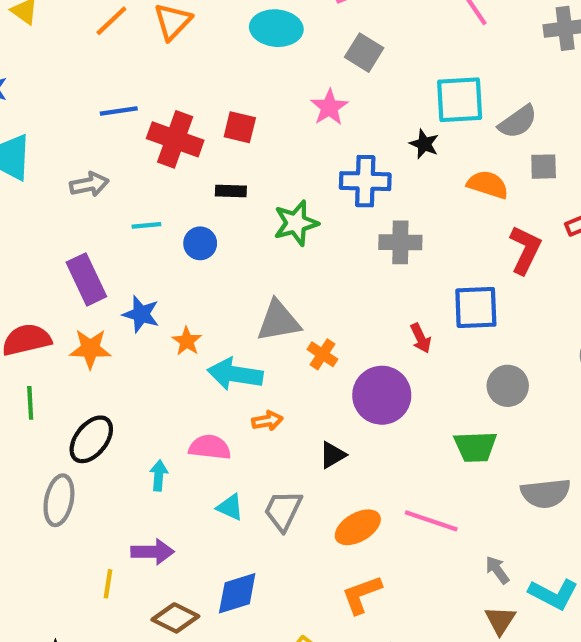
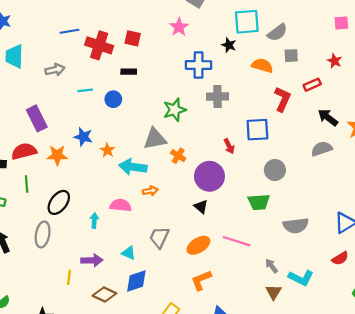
green star: (296, 223) -> (175, 110), moved
purple rectangle: (86, 279) -> (37, 118), moved
black triangle: (333, 455) -> (201, 207), moved, turned -48
cyan triangle: (230, 507) -> (129, 253), moved

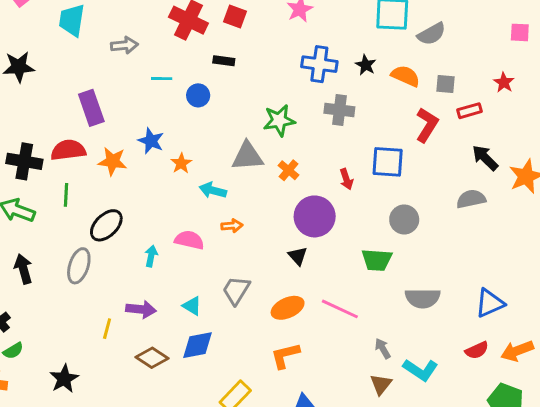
black star: (229, 45) -> (366, 65), moved
gray square: (291, 56) -> (445, 84), moved
orange cross: (178, 156) -> (289, 170), moved
cyan arrow: (133, 167) -> (213, 190), size x0.7

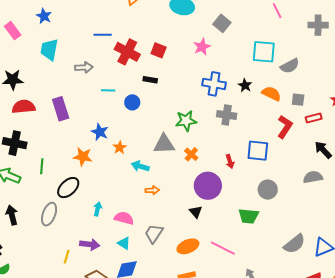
red semicircle: (68, 150) -> (24, 107), moved
orange star: (113, 161) -> (83, 157), moved
pink semicircle: (189, 240) -> (124, 218), moved
gray semicircle: (423, 298) -> (294, 244), moved, turned -40

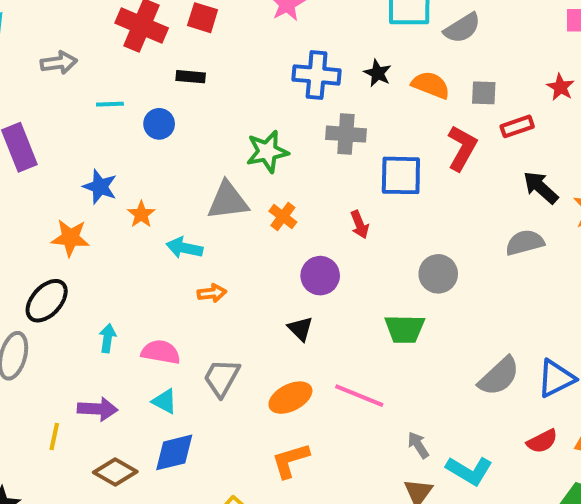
blue square: (258, 151) -> (401, 175), moved
purple circle: (208, 186) -> (320, 276), size x0.7

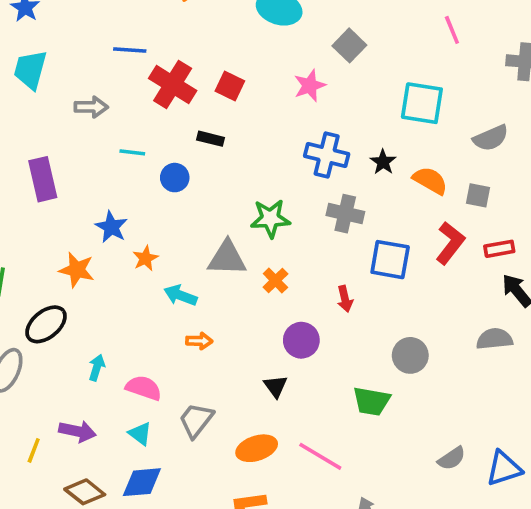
gray semicircle: (462, 28) -> (491, 138), moved
red rectangle: (517, 126) -> (499, 249), moved
gray semicircle: (499, 376) -> (452, 458), size x0.7

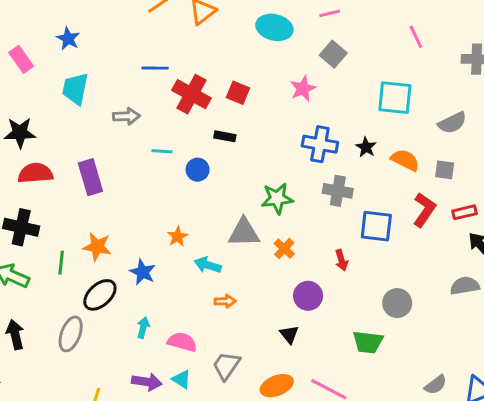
blue star: (111, 227) -> (143, 272), moved
orange star: (77, 270) -> (97, 247), moved
purple arrow: (77, 431) -> (147, 382), moved

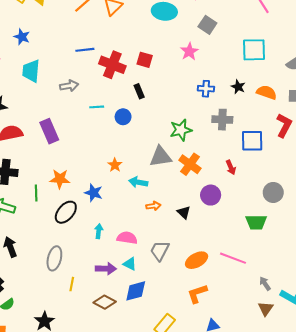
black rectangle: (225, 136) -> (139, 91), turned 64
blue cross: (320, 144) -> (206, 89), size x0.7
orange cross: (284, 249) -> (190, 164), size x1.5
gray ellipse: (71, 334) -> (54, 258), moved
black triangle: (289, 334) -> (184, 212), moved

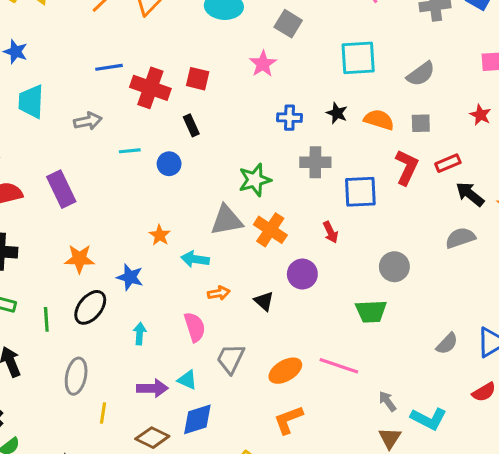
green line: (36, 193) -> (46, 319), moved
pink semicircle: (127, 238) -> (195, 327), moved, turned 66

